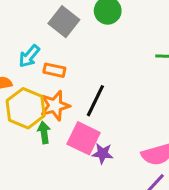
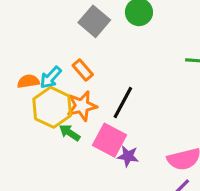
cyan arrow: (29, 56) -> (51, 78), moved
orange rectangle: (54, 70) -> (83, 70), turned 35
green arrow: (44, 133) -> (70, 133), turned -50

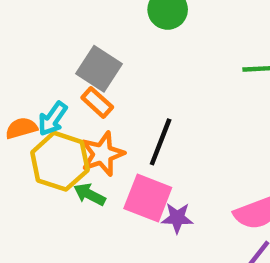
gray square: (94, 21) -> (99, 69), moved

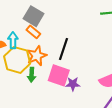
cyan arrow: (53, 119) -> (13, 40), turned 147
green arrow: (90, 194) -> (32, 75), turned -112

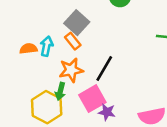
yellow hexagon: (17, 60) -> (47, 107), moved
pink square: (59, 75) -> (92, 99), turned 30

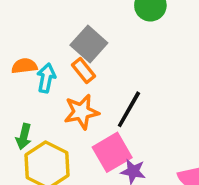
orange semicircle: (28, 49) -> (24, 66), moved
green arrow: (60, 91) -> (24, 137), moved

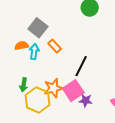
gray square: (89, 44) -> (38, 28), moved
orange star: (81, 112) -> (53, 88), moved

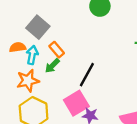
green arrow: (24, 85) -> (52, 66), moved, turned 32
orange star: (53, 88) -> (28, 81), moved

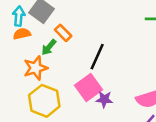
cyan arrow: (32, 55) -> (19, 16), moved
green arrow: (52, 66) -> (49, 47), moved

